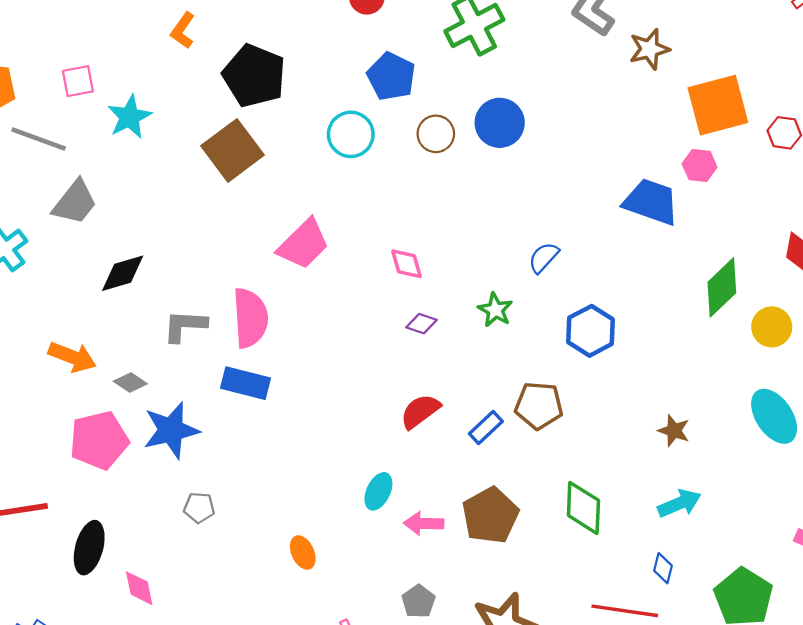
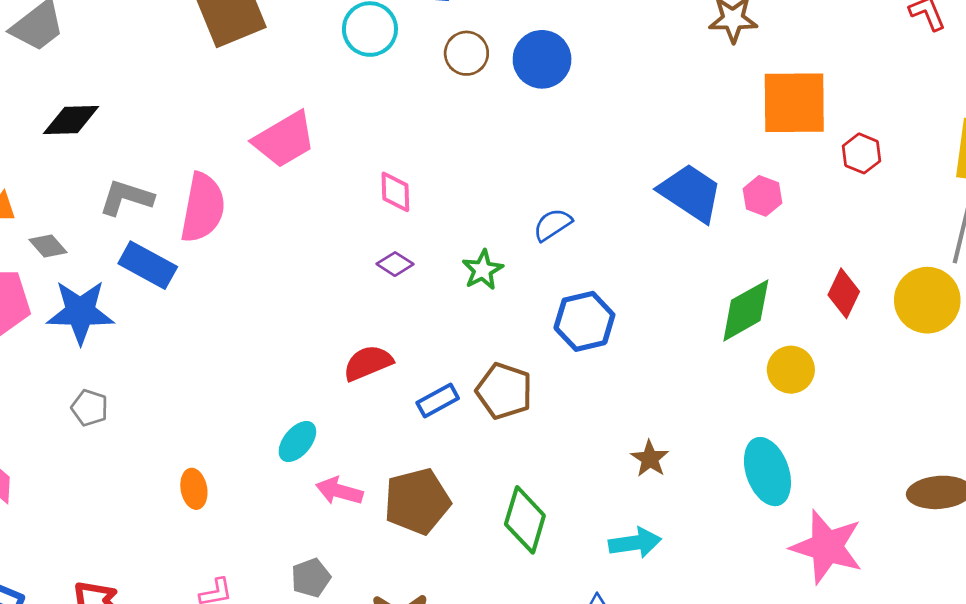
pink hexagon: (700, 166) -> (762, 196), moved
blue rectangle: (245, 383) -> (148, 265), moved

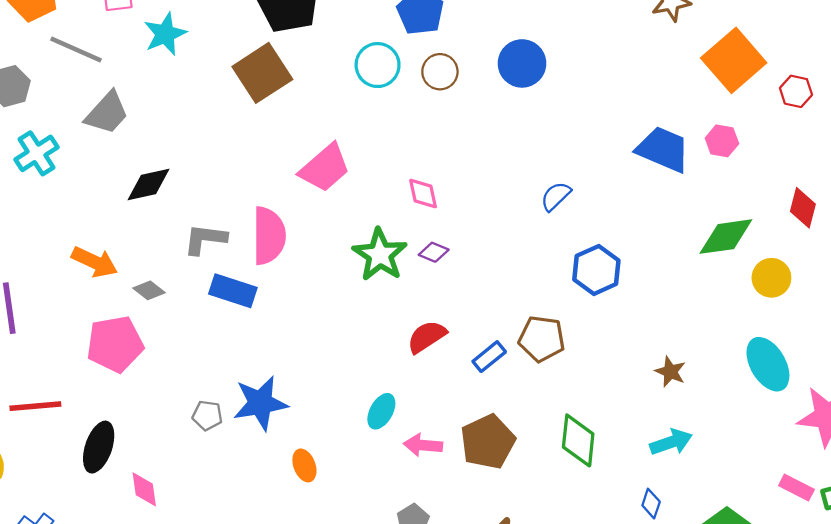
brown circle: (466, 53) -> (440, 72), moved
orange square: (794, 103) -> (734, 60), turned -30
green star: (483, 270) -> (380, 255), moved, size x1.6
green diamond: (746, 310) -> (726, 237), turned 32
blue star: (80, 312) -> (260, 403), moved

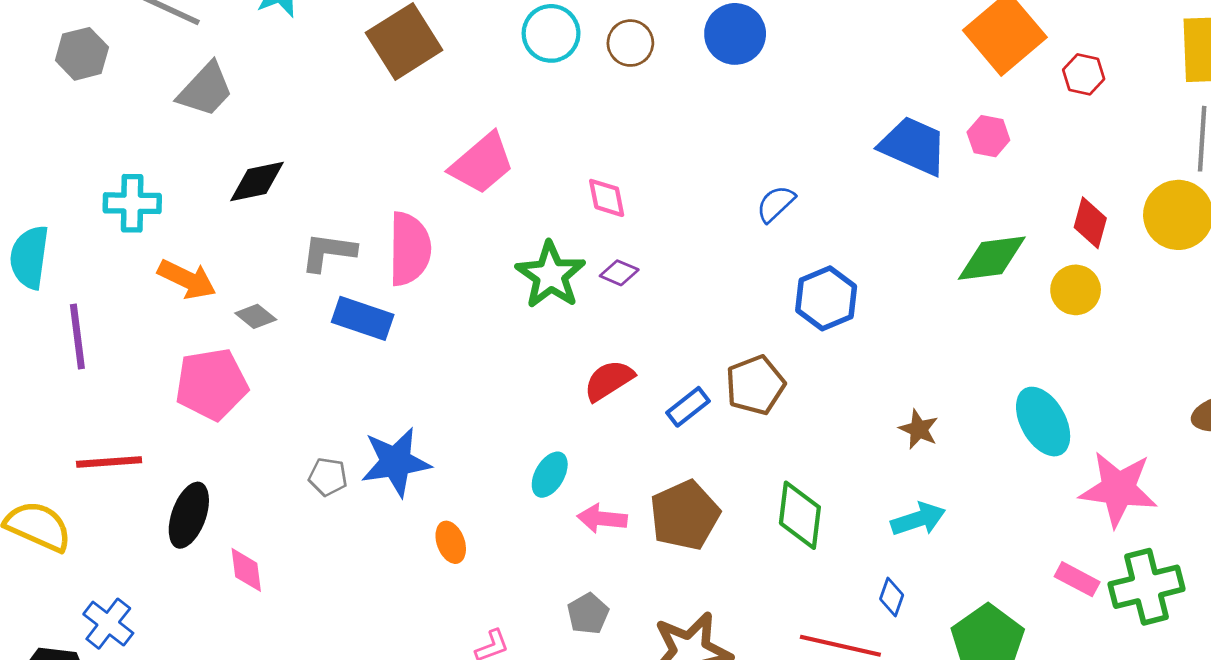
cyan cross: (37, 153) -> (132, 203), moved, turned 33
yellow circle: (771, 278) -> (1076, 290), moved
brown pentagon: (542, 339) -> (755, 385), turned -30

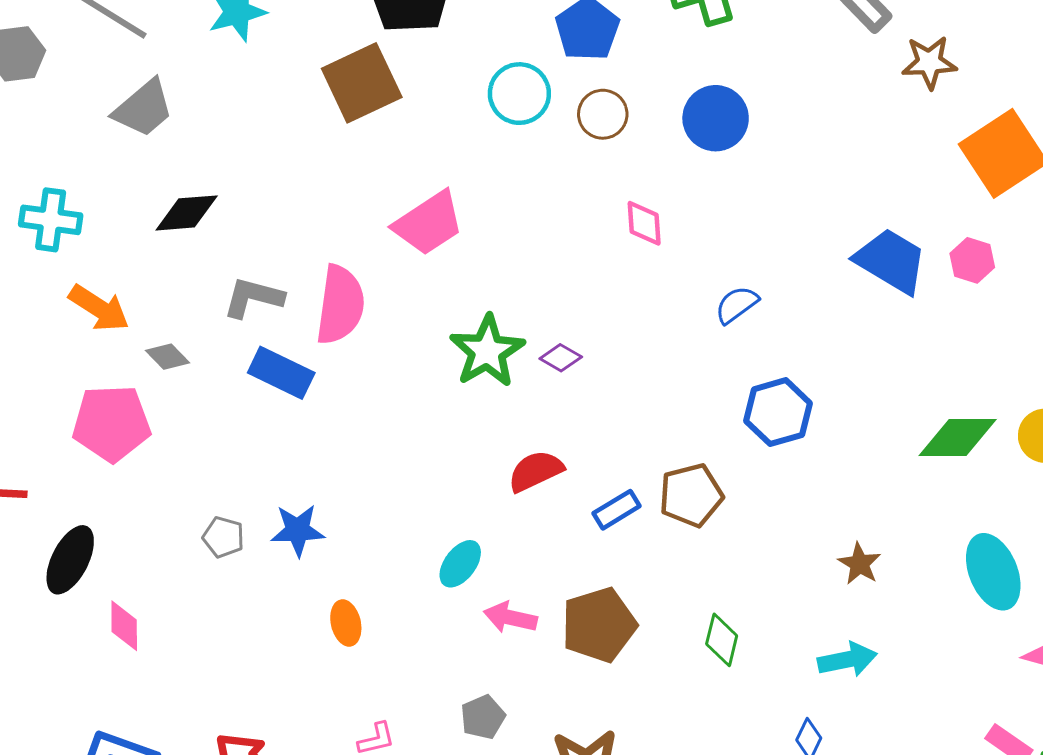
pink diamond: (607, 198) -> (644, 223), moved
green diamond: (992, 258) -> (958, 437), moved
blue star: (396, 462) -> (298, 530), size x0.7
green diamond: (800, 515) -> (722, 640), size x0.7

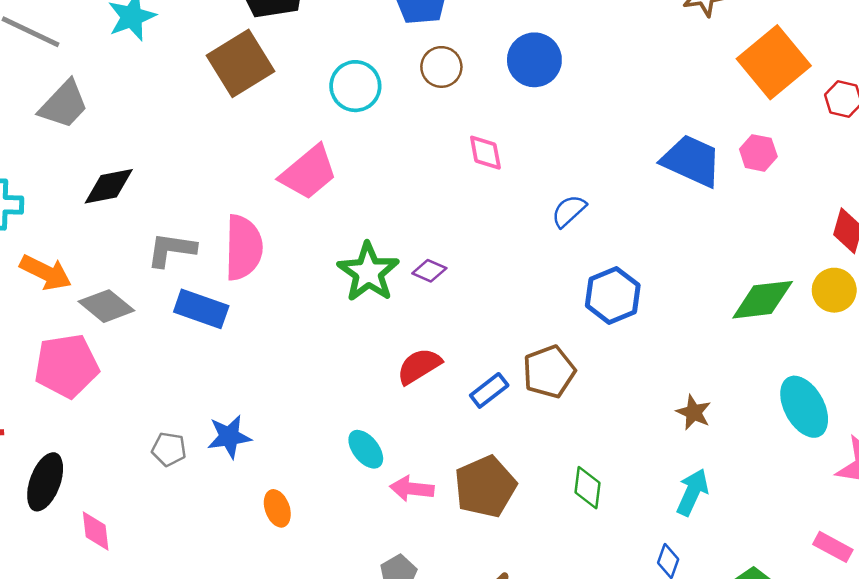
cyan circle: (519, 94) -> (355, 86), moved
gray diamond: (167, 357) -> (106, 306), size x1.5
cyan ellipse: (460, 564) -> (366, 449), turned -69
cyan arrow: (847, 660) -> (692, 492), turned -48

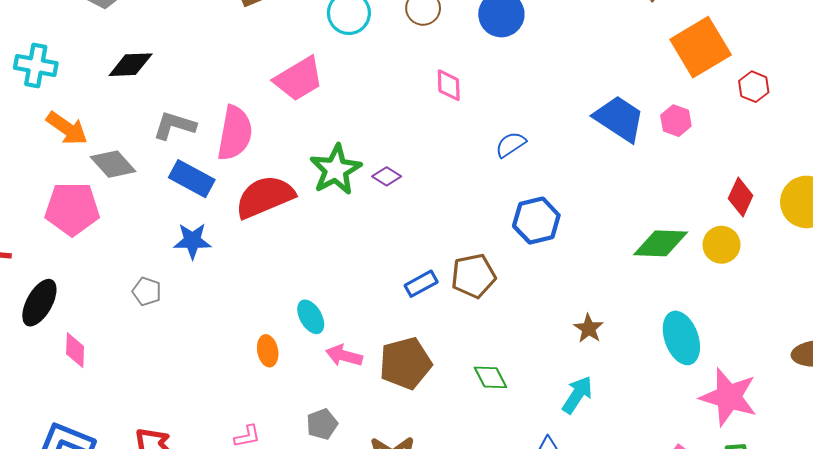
red semicircle: (419, 366) -> (265, 197), moved, size x1.5
blue star: (229, 437) -> (192, 241), moved
green diamond: (587, 488) -> (490, 377), turned -44
orange ellipse: (277, 508) -> (268, 351), moved

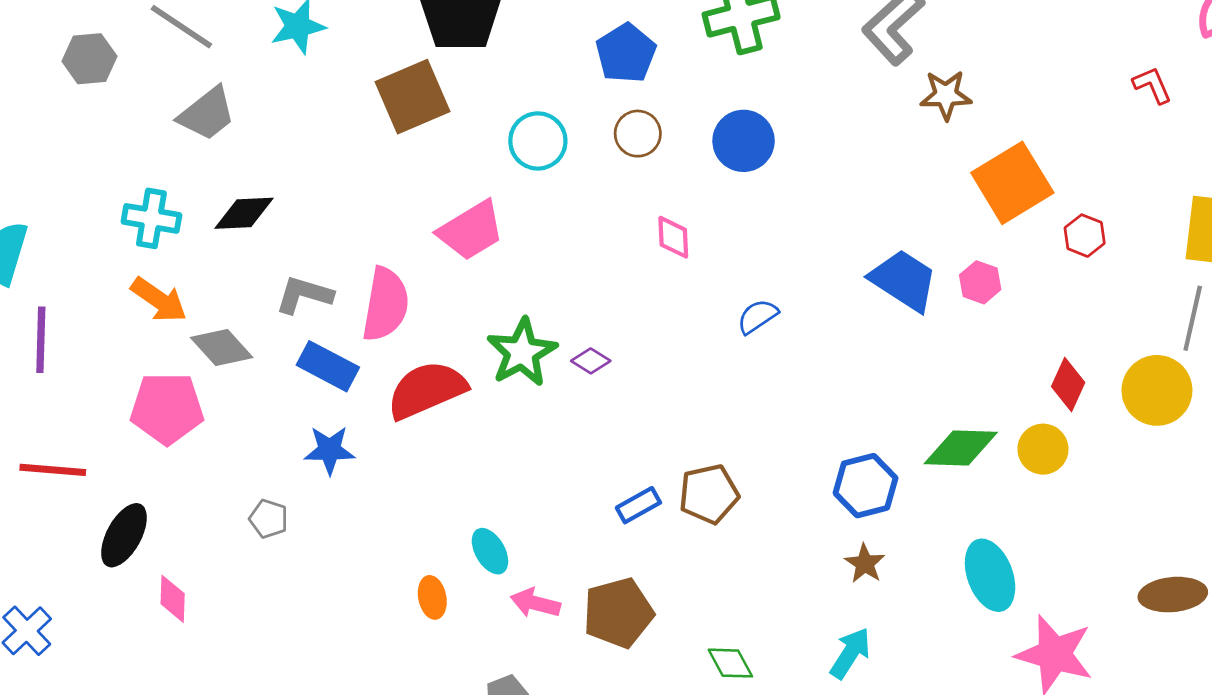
cyan cross: (36, 66) -> (151, 218), moved
blue hexagon: (536, 221) -> (866, 486), moved
green diamond: (490, 377) -> (730, 663), moved

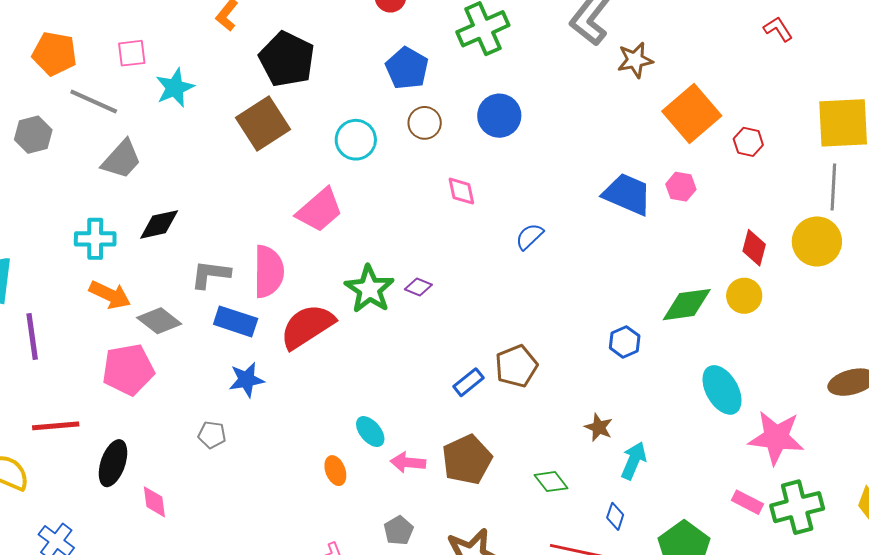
blue hexagon: (866, 486) -> (625, 342), size x0.7
brown star: (865, 564) -> (599, 427), moved

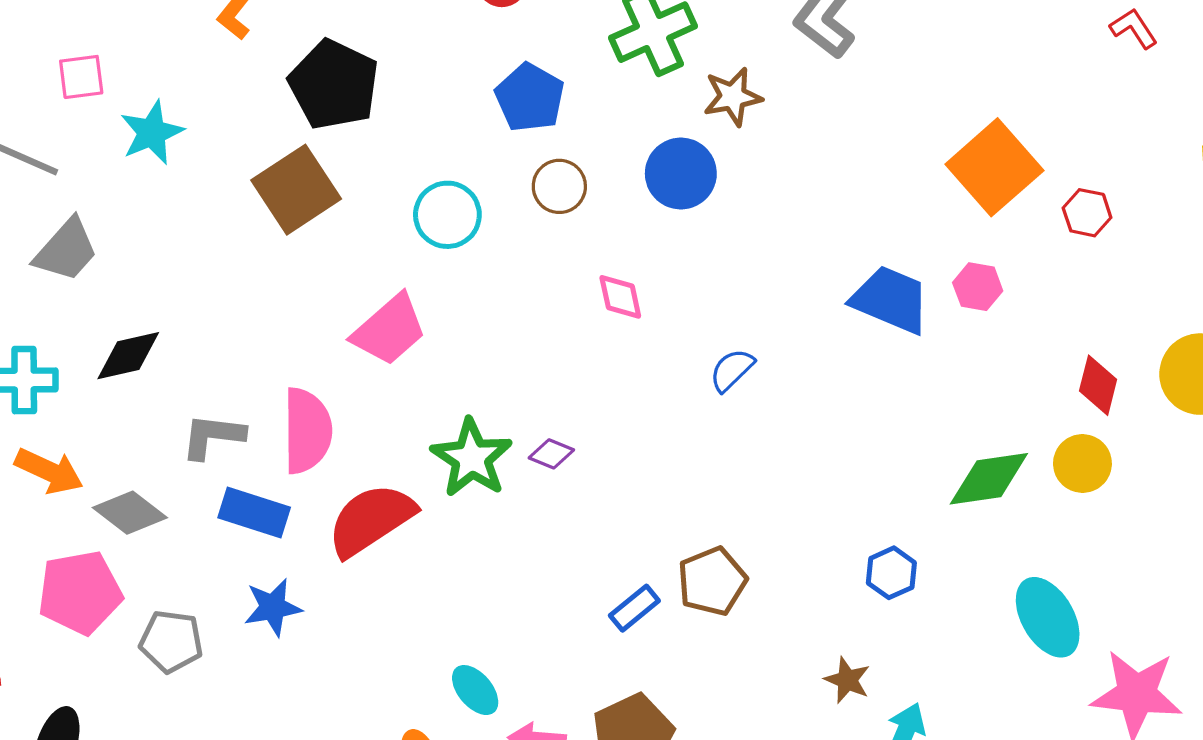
brown star: (635, 60) -> (733, 97), moved
blue hexagon: (625, 342) -> (891, 573), moved
gray pentagon: (212, 435) -> (171, 641), moved, size x1.4

